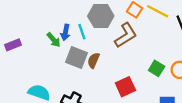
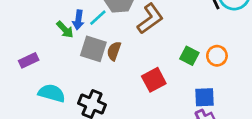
cyan line: (82, 32) -> (98, 18), turned 70
purple rectangle: (13, 45) -> (29, 60), moved

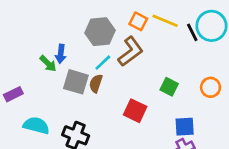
cyan line: (98, 18) -> (103, 63), moved
orange circle: (217, 56) -> (211, 87), moved
red square: (154, 80) -> (135, 111), turned -35

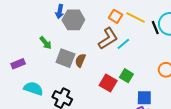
gray hexagon: (100, 32) -> (73, 20), moved
blue arrow: (61, 54) -> (60, 12), moved
cyan line: (103, 63) -> (123, 44), moved
green square: (169, 87) -> (126, 76), moved

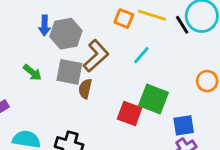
brown L-shape: (108, 38) -> (96, 56), moved
gray square: (65, 58) -> (69, 72), moved
green square: (126, 76) -> (153, 99), size x1.5

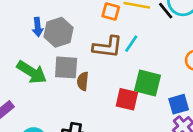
brown L-shape: (96, 56) -> (108, 47), moved, turned 56
green arrow: (32, 72) -> (32, 72), size x1.6

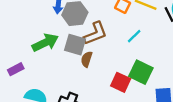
brown L-shape: (108, 47) -> (95, 33), moved, turned -40
green arrow: (32, 72) -> (45, 43), turned -70

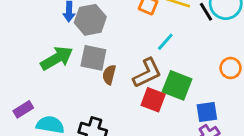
brown L-shape: (95, 33) -> (147, 73), moved
purple rectangle: (16, 69) -> (23, 109), moved

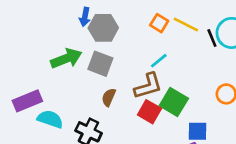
cyan line: (165, 42) -> (159, 61), moved
brown semicircle: (109, 75) -> (109, 97), moved
purple rectangle: (23, 109) -> (27, 101), size x1.5

